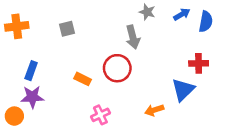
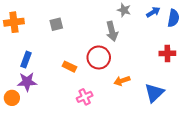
blue triangle: (183, 90) -> (154, 93), moved
orange arrow: (154, 110) -> (122, 81), moved

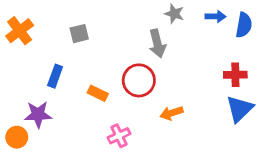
blue arrow: (153, 12) -> (215, 17), turned 32
orange cross: (14, 22) -> (20, 31), turned -30
blue rectangle: (26, 60) -> (55, 76), moved
blue triangle: (154, 93) -> (240, 109), moved

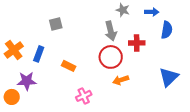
blue semicircle: (244, 25) -> (167, 30), moved
orange cross: (20, 31) -> (14, 50), moved
red cross: (235, 75) -> (137, 43), moved
red circle: (139, 80) -> (111, 57), moved

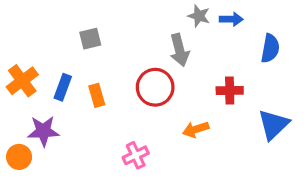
blue arrow: (152, 12) -> (231, 19), moved
red cross: (137, 43) -> (230, 90), moved
red circle: (111, 57) -> (155, 87), moved
orange rectangle: (69, 66) -> (97, 95), moved, turned 48

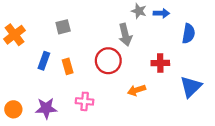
orange cross: (22, 81) -> (14, 35), moved
purple star: (43, 131) -> (46, 108), moved
pink cross: (136, 155) -> (85, 101), moved, turned 30

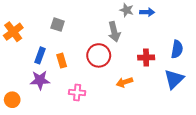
gray square: (63, 27) -> (58, 25), turned 32
blue semicircle: (189, 34) -> (177, 49), moved
purple star: (46, 108) -> (40, 80), moved

